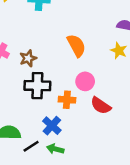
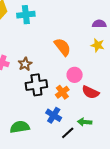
orange cross: (67, 100) -> (62, 92), turned -32
black line: (31, 146) -> (68, 133), moved
green arrow: (55, 149) -> (85, 122), moved

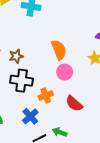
pink circle: (75, 75) -> (65, 72), moved

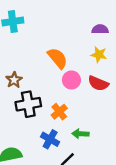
red semicircle: (74, 104) -> (98, 83), moved
green arrow: (60, 132) -> (80, 134), moved

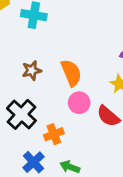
brown star: (14, 80) -> (32, 70), moved
black cross: (28, 104) -> (21, 114), turned 35

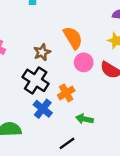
brown star: (32, 70) -> (42, 52), moved
blue cross: (33, 162) -> (43, 109), moved

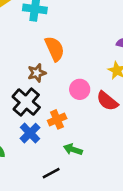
orange semicircle: (73, 38) -> (55, 49), moved

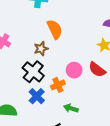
pink circle: (80, 89) -> (74, 70), moved

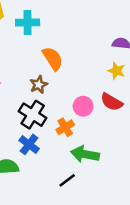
blue cross: (37, 96) -> (29, 144), moved
green arrow: (71, 108) -> (85, 154), size x1.5

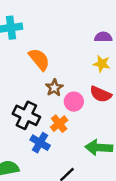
brown star: (39, 85) -> (54, 88), moved
blue cross: (29, 144) -> (40, 143), moved
green arrow: (85, 154) -> (99, 148), moved

